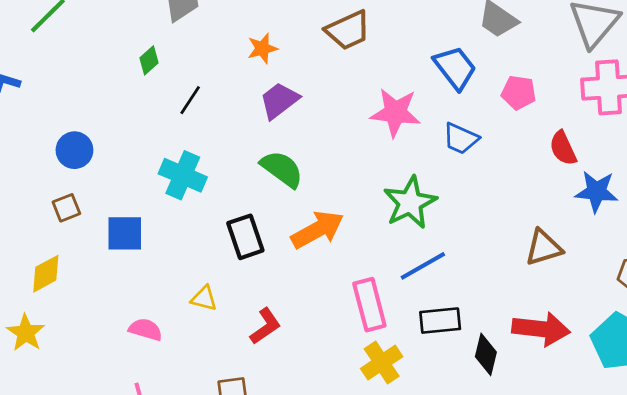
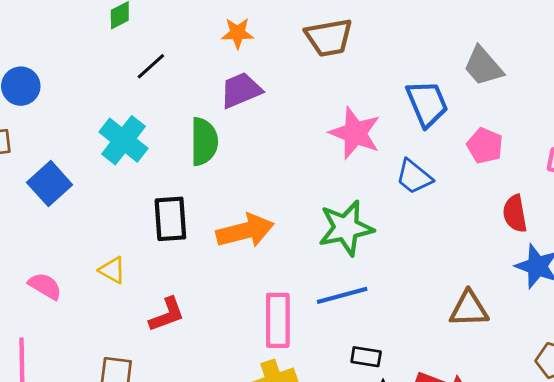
green semicircle: (282, 169) -> (204, 142), moved, turned 39
blue square: (125, 233) -> (50, 184), turned 33
black rectangle: (440, 321) -> (366, 357), moved, size x0.7

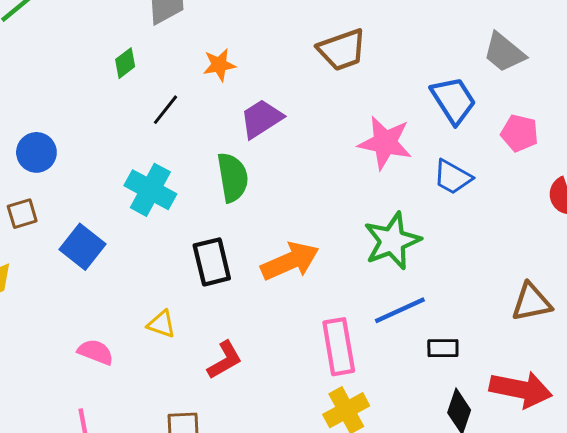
orange star: (238, 33) -> (219, 65), moved
black rectangle: (366, 357) -> (443, 348), moved

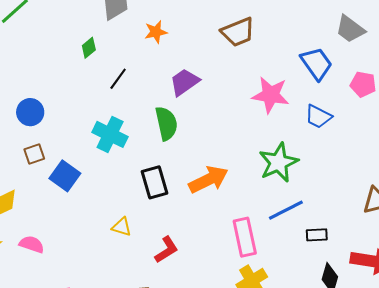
orange star: (219, 65) -> (156, 32), moved
brown square: (22, 214) -> (34, 154), moved
pink semicircle: (96, 352) -> (32, 244), moved

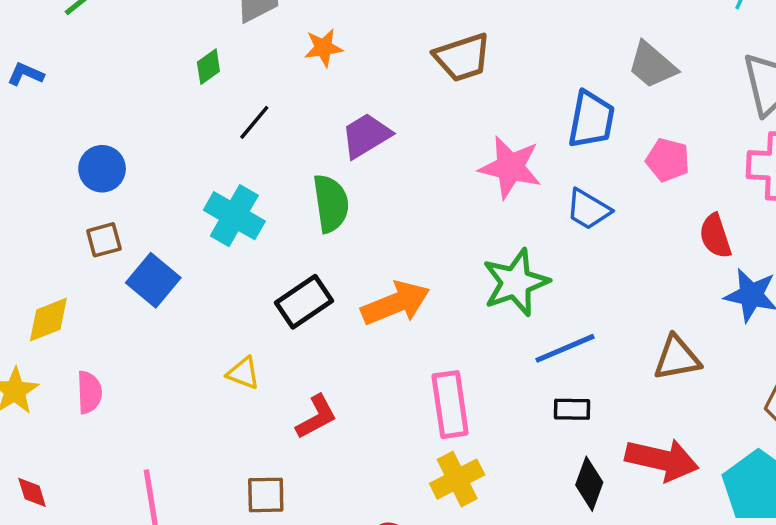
blue trapezoid: (316, 64) -> (591, 120), turned 42
black rectangle: (155, 182) -> (304, 302), turned 68
blue line: (286, 210) -> (565, 348), moved
pink semicircle: (32, 244) -> (89, 392), turned 65

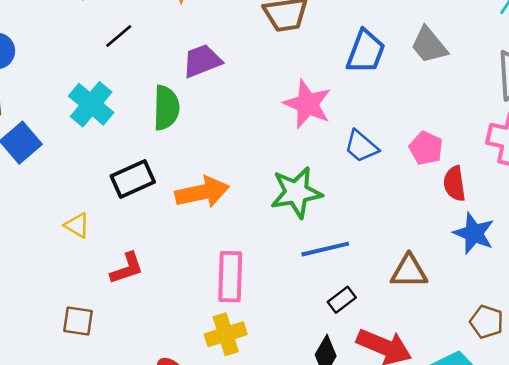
blue trapezoid: (591, 120) -> (366, 52), moved
pink pentagon: (668, 160) -> (426, 148), moved
black rectangle: (572, 409) -> (342, 300), moved, turned -48

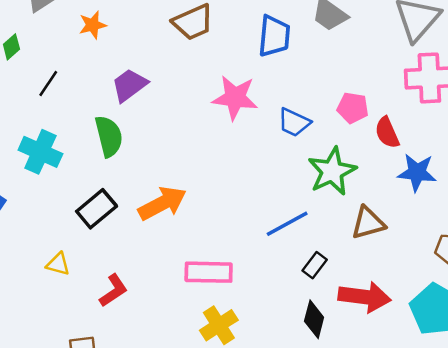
green star: (296, 192) -> (332, 171), moved
pink rectangle: (230, 277) -> (209, 272), turned -75

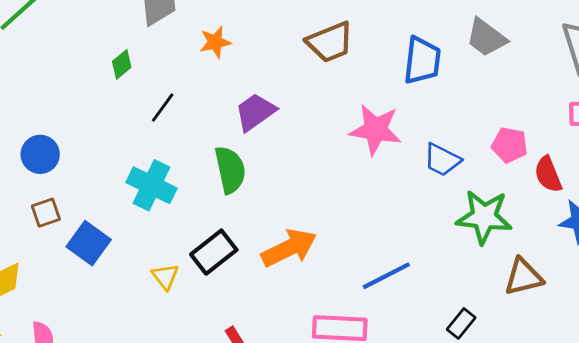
green star: (332, 171) -> (484, 217), turned 30
blue line: (287, 224) -> (386, 276), moved
yellow triangle: (58, 264) -> (165, 277), moved, turned 35

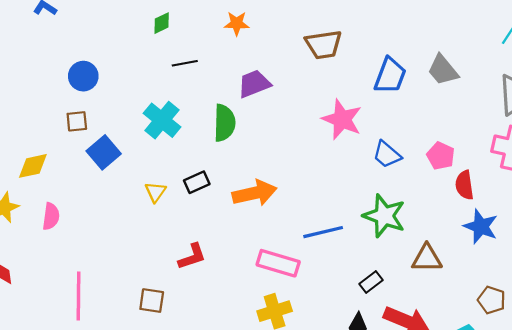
black line: (163, 108) -> (185, 63), turned 30
green star: (484, 217) -> (384, 216), moved
black rectangle: (214, 252) -> (197, 182), size x0.7

